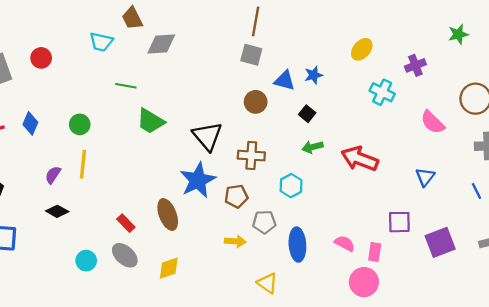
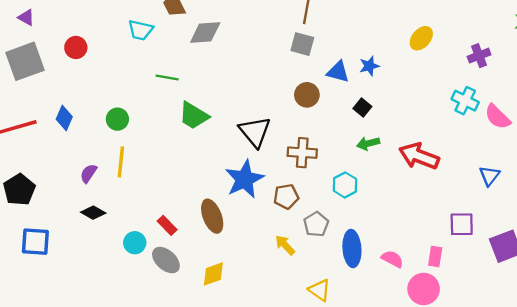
cyan cross: (382, 92) -> (465, 101), moved
gray pentagon: (264, 222) -> (316, 224), turned -30
yellow arrow: (235, 241) -> (285, 245), turned -138
pink semicircle: (345, 243) -> (392, 259), moved
cyan circle: (86, 261) -> (135, 243), moved

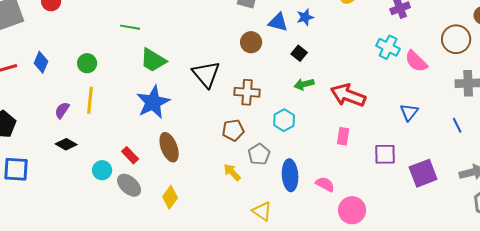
blue star: (245, 179) -> (153, 102), moved
pink rectangle: (435, 257) -> (343, 136), moved
yellow diamond: (213, 274) -> (170, 197), turned -35

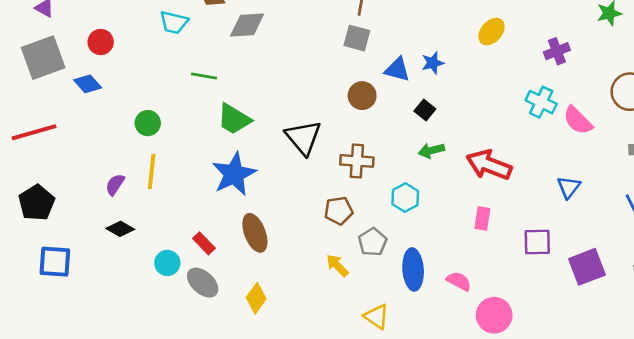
blue diamond: (41, 62) -> (88, 84), moved, turned -65

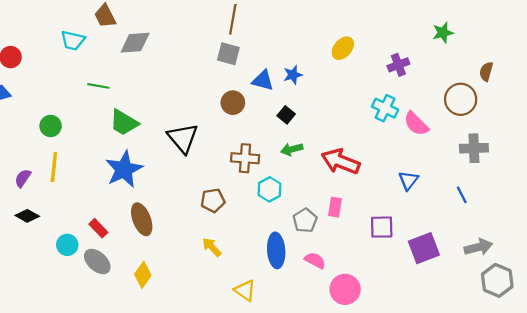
brown cross: (357, 161) -> (245, 158), moved
gray pentagon: (373, 242) -> (305, 220), moved

